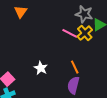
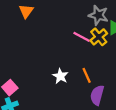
white star: (41, 68) -> (60, 76), moved
purple semicircle: (73, 85) -> (97, 95), moved

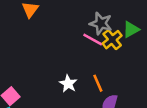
gray star: (98, 15) -> (101, 23), moved

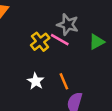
green triangle: (131, 29) -> (97, 42), moved
yellow cross: (112, 40) -> (40, 42), moved

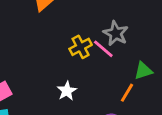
green triangle: (97, 42) -> (143, 71), moved
orange line: (64, 81) -> (127, 93), moved, turned 42

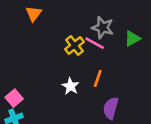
green triangle: (143, 71) -> (132, 39), moved
orange line: (127, 93) -> (98, 78), moved

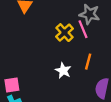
pink line: (95, 43) -> (83, 29), turned 42
pink square: (14, 98) -> (12, 85), turned 35

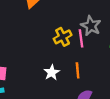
orange line: (88, 62) -> (78, 70), turned -35

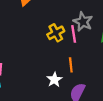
white star: (52, 73) -> (54, 80), moved

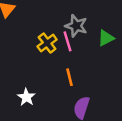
white star: (54, 80) -> (26, 97), moved

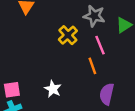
pink line: (68, 41) -> (100, 45), moved

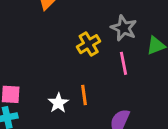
orange line: (92, 66) -> (84, 95), moved

